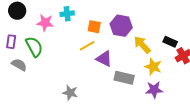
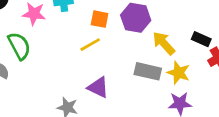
purple triangle: (104, 59) -> (98, 87), moved
gray rectangle: (124, 78) -> (148, 71), moved

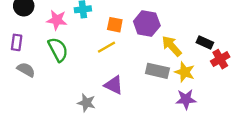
green semicircle: (19, 46) -> (58, 50), moved

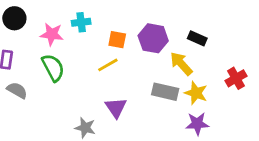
black rectangle: (205, 42) -> (197, 38), moved
purple triangle: (114, 85) -> (116, 108), turned 30

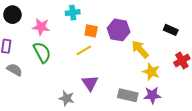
cyan cross: (81, 22) -> (73, 13), moved
black rectangle: (197, 38) -> (171, 30), moved
gray rectangle: (165, 92) -> (128, 95), moved

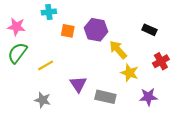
yellow line: (84, 50) -> (46, 65), moved
green semicircle: (42, 52) -> (17, 53), turned -115
purple triangle: (90, 83) -> (78, 84), moved
purple star: (152, 95) -> (148, 97), moved

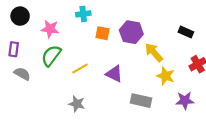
purple triangle: (78, 84) -> (114, 74), moved, turned -30

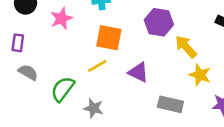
pink star: (50, 29) -> (61, 18), turned -30
orange square: (102, 33) -> (109, 38), moved, size x1.5
green semicircle: (51, 56) -> (63, 89), moved

